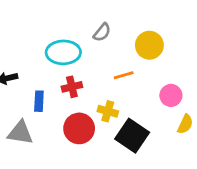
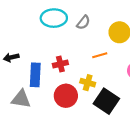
cyan ellipse: (63, 52) -> (54, 18), moved
blue rectangle: (39, 101) -> (35, 75), size x1.5

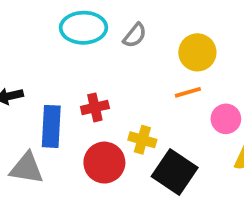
orange line: (100, 55) -> (188, 92), moved

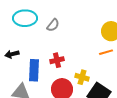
cyan ellipse: (83, 28) -> (25, 18), moved
gray semicircle: (135, 35) -> (53, 25), moved

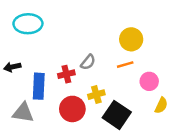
gray semicircle: (53, 25) -> (88, 62), moved
yellow cross: (82, 77) -> (96, 95), turned -32

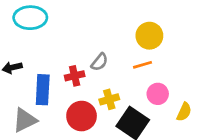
pink circle: (149, 81) -> (158, 94), moved
gray triangle: (23, 113) -> (25, 120), turned -35

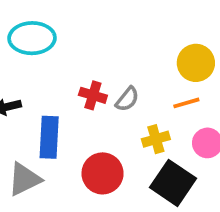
red cross: (75, 76) -> (93, 95), moved, turned 30
yellow cross: (109, 99) -> (156, 139), moved

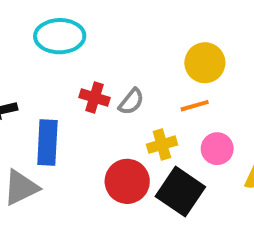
cyan ellipse: (32, 38) -> (60, 36), moved
red circle: (103, 173) -> (127, 181), moved

